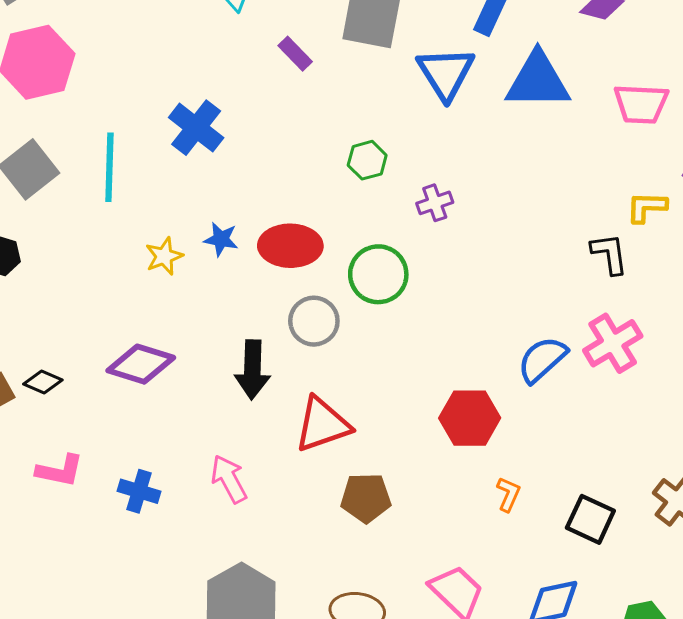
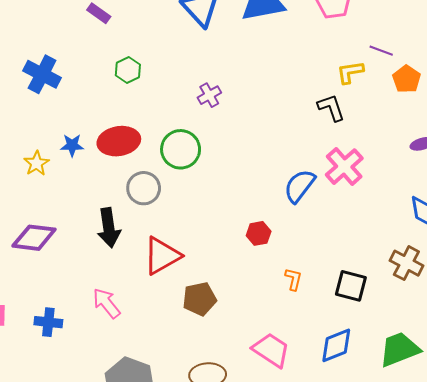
green hexagon: (367, 160) -> (128, 70), moved
red hexagon: (470, 418) -> (259, 233), size x0.6

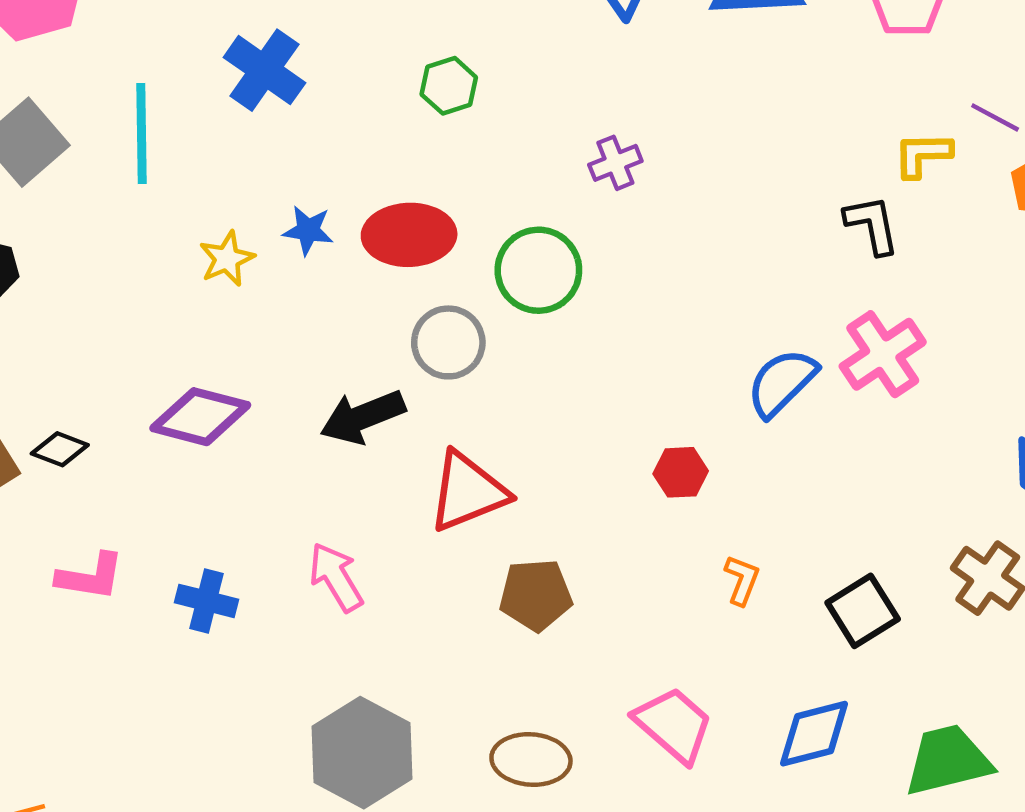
black arrow: (109, 228) -> (363, 417), turned 69
black square: (351, 286) -> (863, 611), turned 36

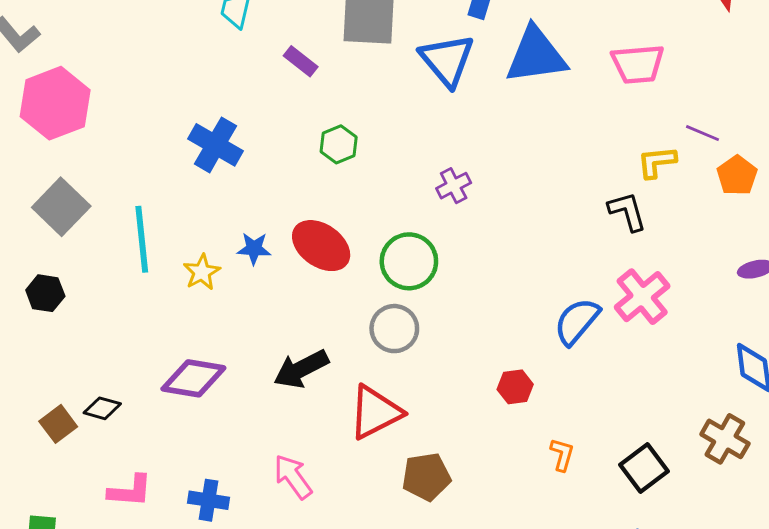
cyan line: (142, 134) -> (142, 239), moved
red ellipse: (409, 235) -> (321, 246), turned 42
gray circle: (448, 342) -> (394, 329), moved

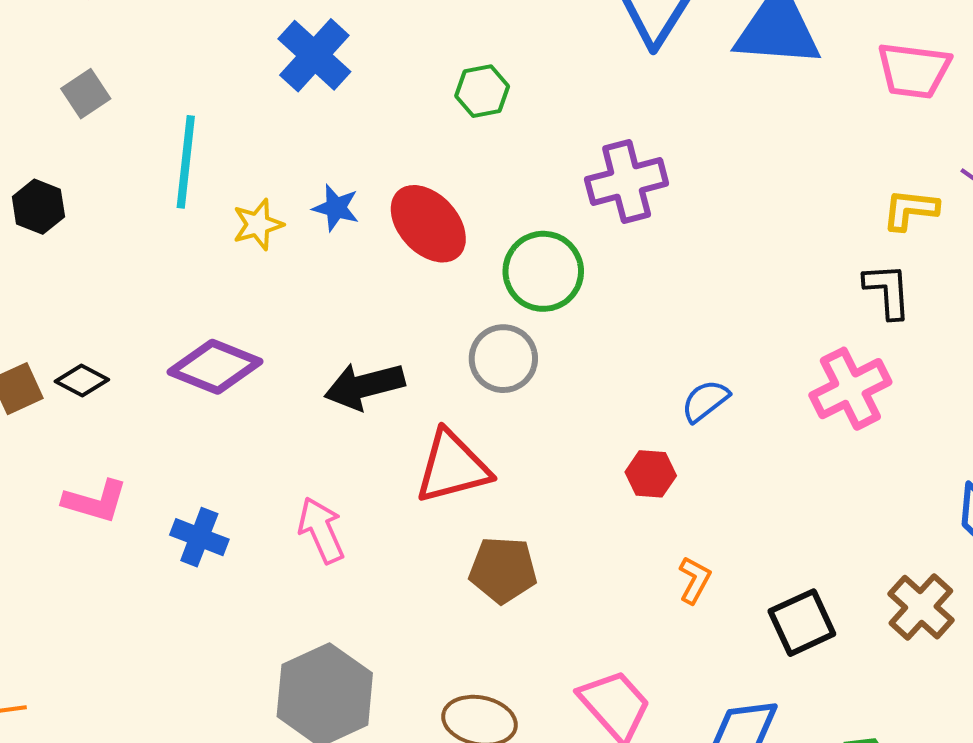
purple cross: (454, 186) -> (627, 181), size x1.6
gray square: (61, 207) -> (86, 94), size x0.6
black L-shape: (627, 211) -> (888, 291), moved
blue semicircle: (577, 321) -> (705, 401), moved, size x0.7

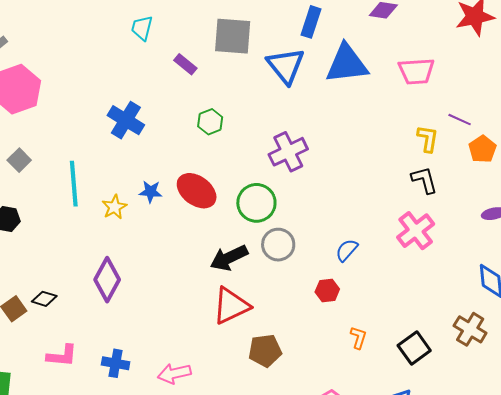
yellow L-shape: (910, 210) -> (428, 139), turned 104
gray circle: (503, 359) -> (278, 245), moved
purple diamond: (215, 367) -> (107, 280), turned -72
black arrow: (364, 386) -> (229, 258), moved
pink arrow: (321, 530) -> (174, 374), moved, turned -68

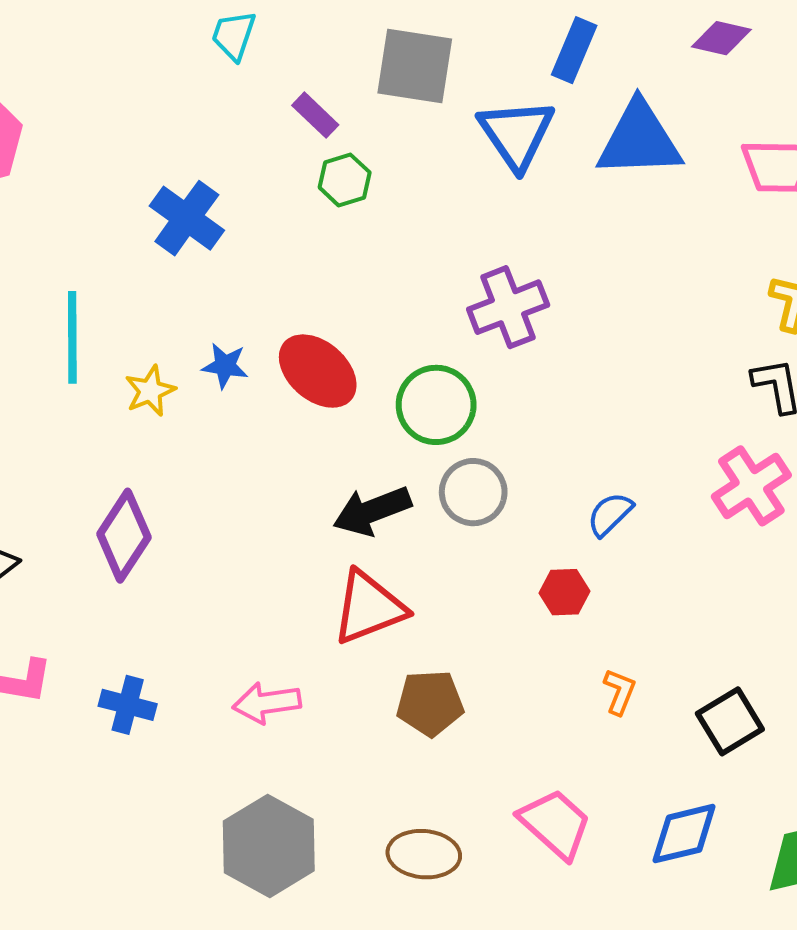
green hexagon: (210, 122) -> (345, 180), moved
pink arrow: (174, 374) -> (267, 703), moved

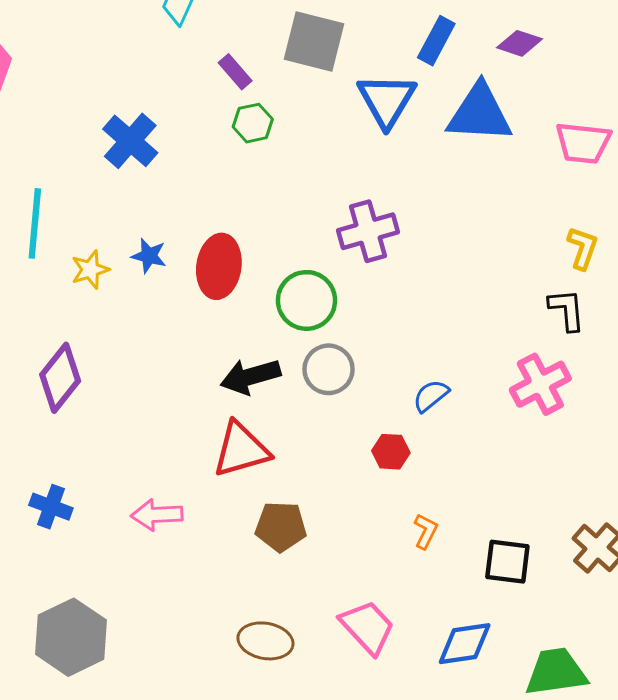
purple diamond: (721, 38) -> (520, 43), moved
red ellipse: (318, 371) -> (219, 266), turned 52
black square: (730, 721) -> (507, 562), turned 33
gray hexagon: (269, 846) -> (71, 637), moved

